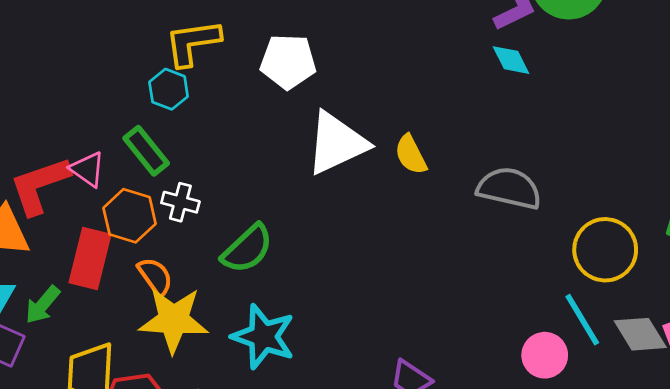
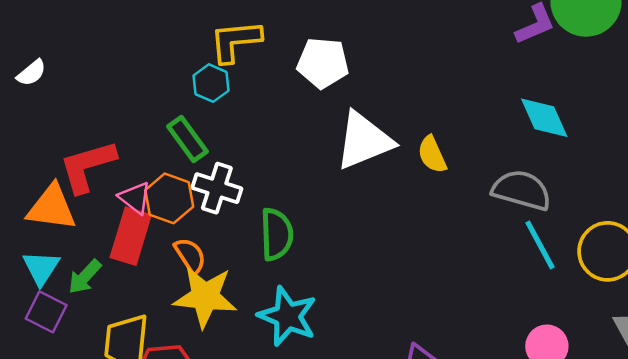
cyan diamond: (511, 60) -> (544, 118), moved, size x1.4
pink triangle: (88, 169) -> (135, 198), moved
white cross: (180, 202) -> (217, 188), size x1.4
green semicircle: (247, 249) -> (277, 234), turned -52
cyan line: (582, 320) -> (540, 245), moved

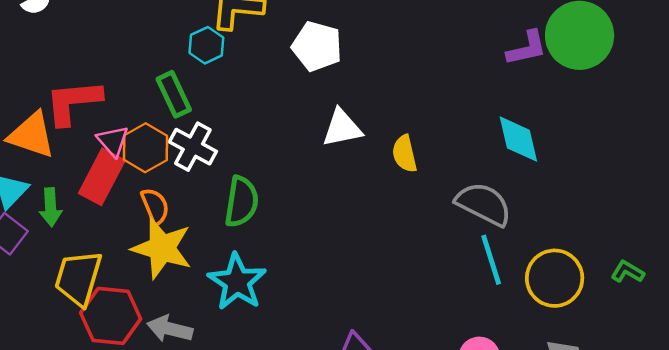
white triangle: (364, 141) -> (342, 128), size x0.7
green arrow: (85, 277) -> (51, 207), turned -57

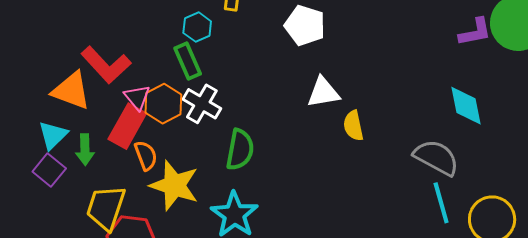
cyan hexagon: (206, 45) -> (197, 27), moved
red L-shape: (73, 102) -> (106, 65), turned -129
yellow semicircle: (405, 154) -> (353, 126), moved
orange semicircle: (155, 206) -> (146, 155), moved

